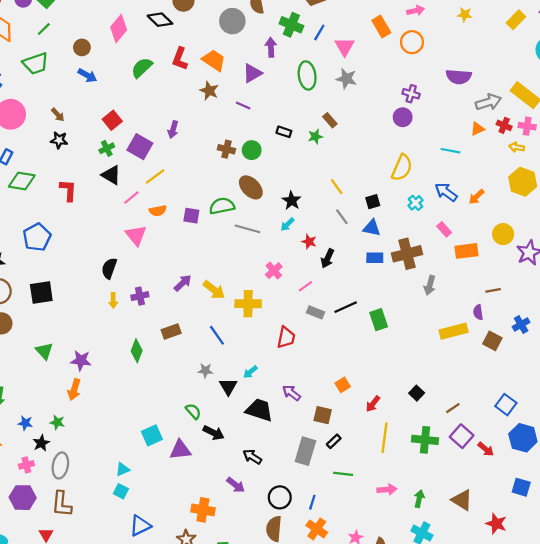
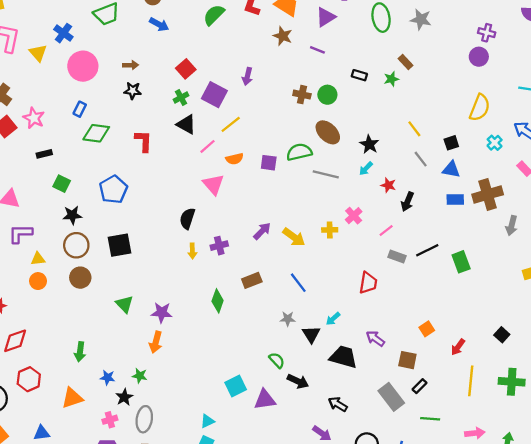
brown arrow: (58, 115) -> (131, 65), turned -48
yellow cross: (248, 304) -> (330, 230), moved, size x0.6
gray rectangle: (305, 451) -> (391, 397), turned -52

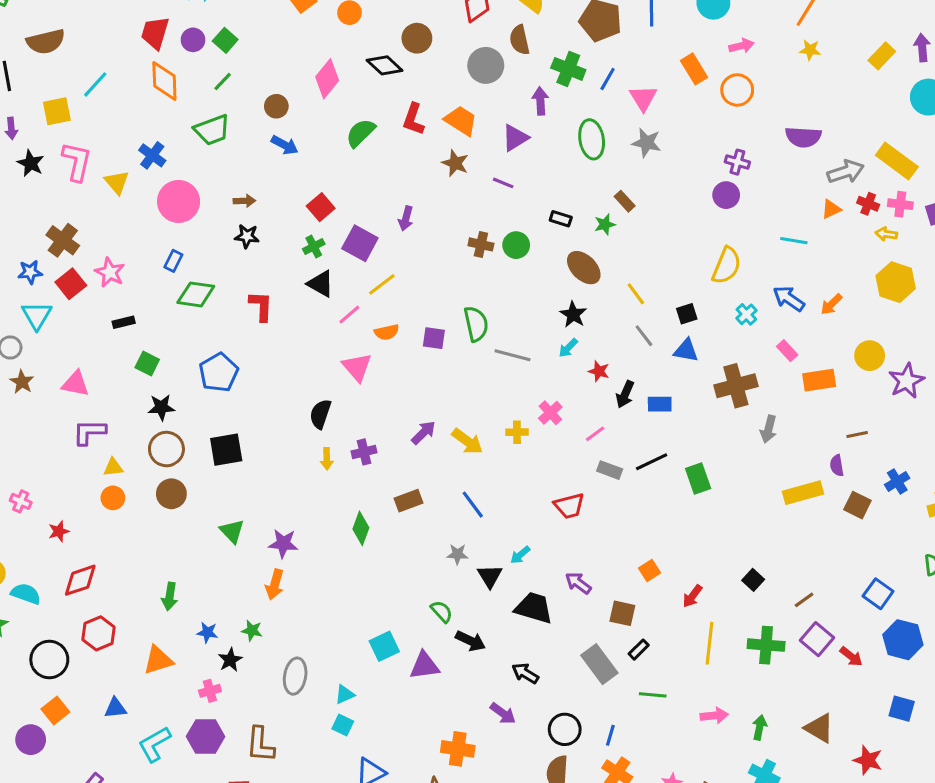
brown ellipse: (328, 132) -> (584, 268), moved
green semicircle: (299, 152) -> (476, 324), turned 90
blue rectangle: (455, 200) -> (660, 404), moved
red trapezoid: (368, 283) -> (569, 506), turned 65
gray ellipse: (144, 419) -> (295, 676), moved

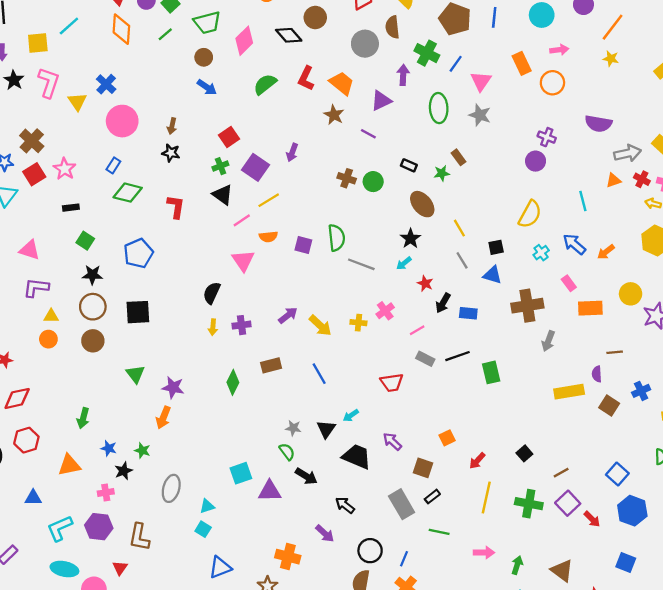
green trapezoid: (212, 130) -> (207, 23), moved
brown arrow: (244, 201) -> (172, 126), turned 98
cyan line: (794, 241) -> (583, 201), turned 60
gray star: (457, 554) -> (293, 428), moved

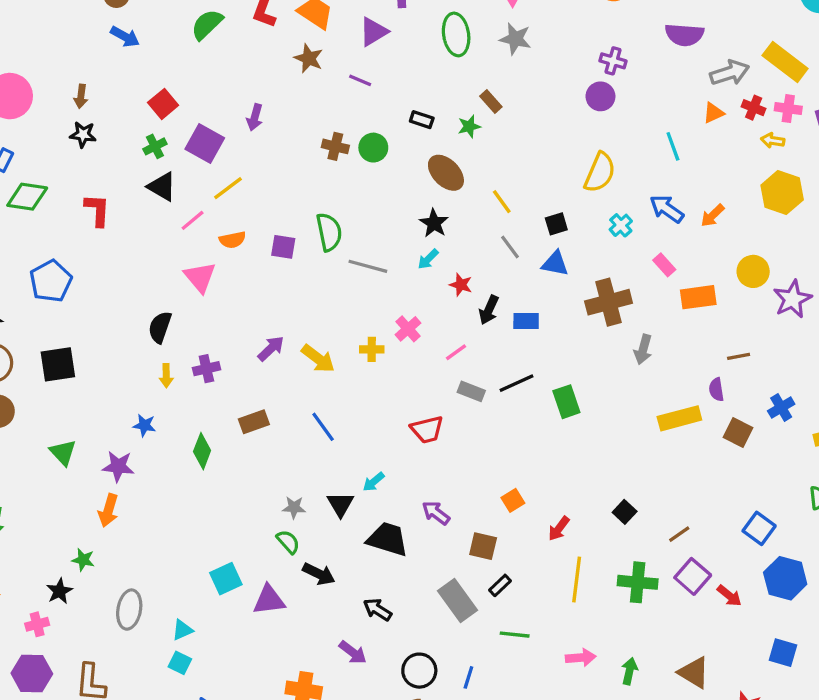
blue star: (109, 448) -> (144, 425), moved

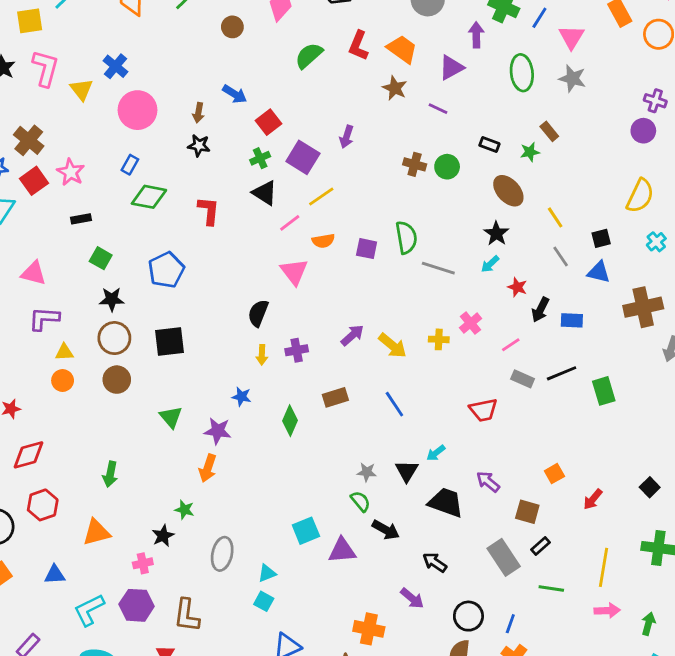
blue arrow: (125, 37) -> (235, 94), moved
yellow line: (577, 580) -> (604, 567), moved

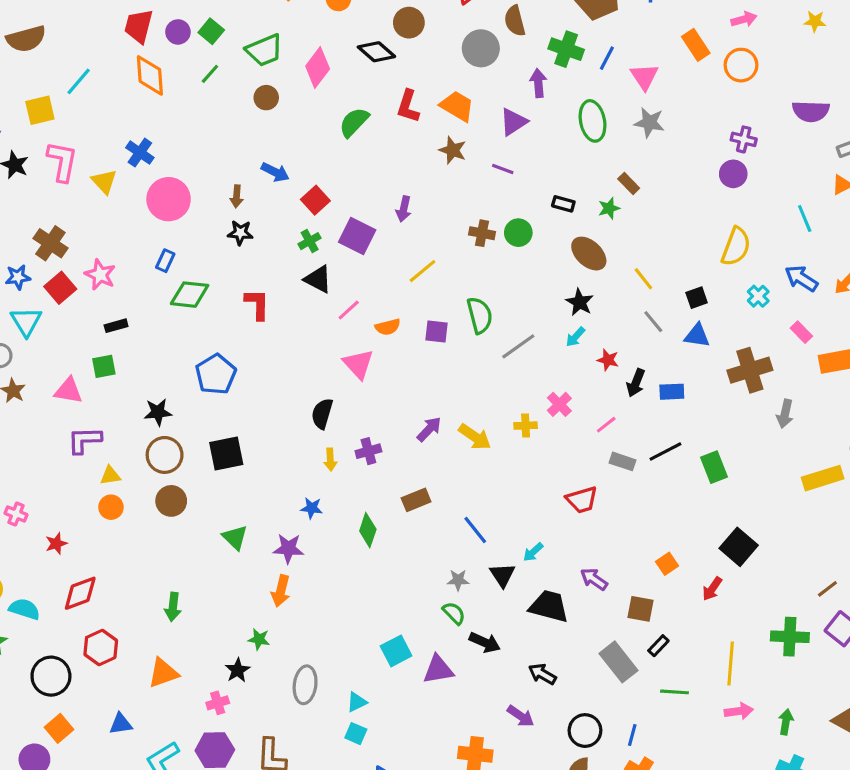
yellow line: (321, 196) -> (422, 271), moved
green square: (101, 258) -> (104, 366), moved, turned -35
gray line: (438, 268) -> (518, 346), turned -48
blue line: (394, 404) -> (475, 530), moved
black square: (650, 487) -> (739, 547), moved, size x1.6

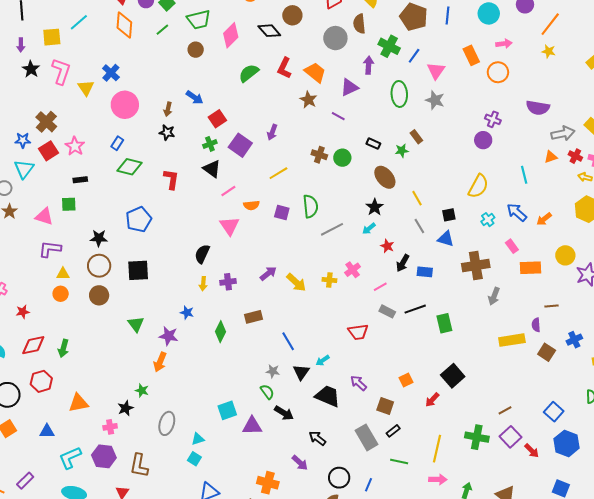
green arrow: (173, 607) -> (63, 348), moved

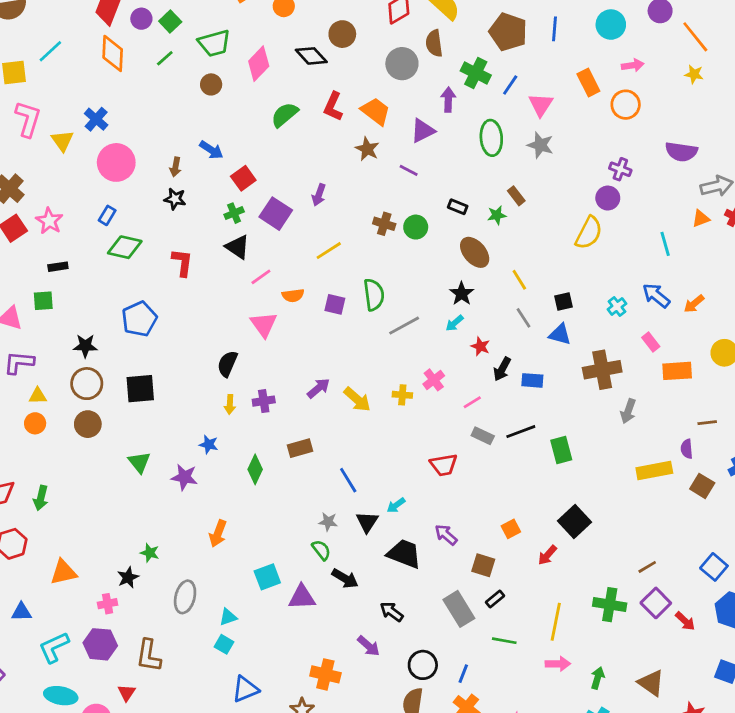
orange line: (550, 24) -> (695, 37), turned -75
yellow semicircle: (478, 186) -> (589, 233), moved
orange arrow: (160, 362) -> (218, 534), moved

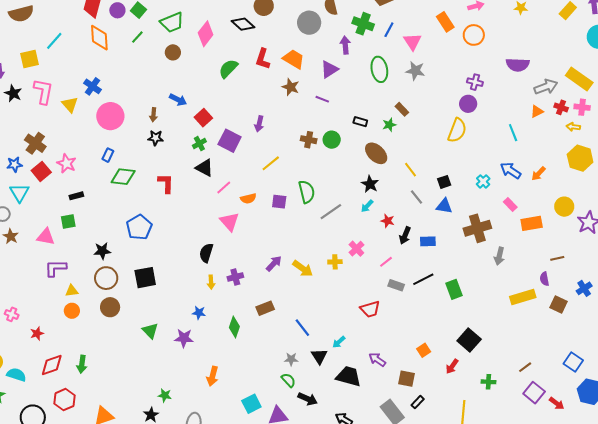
green cross: (610, 605) -> (488, 382), moved, size x0.6

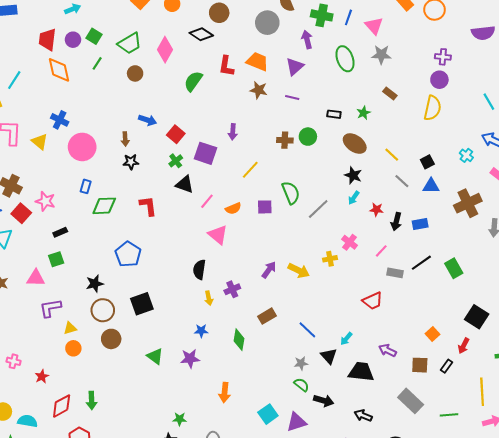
brown rectangle: (402, 109) -> (390, 94), moved
black rectangle: (418, 402) -> (446, 366), moved

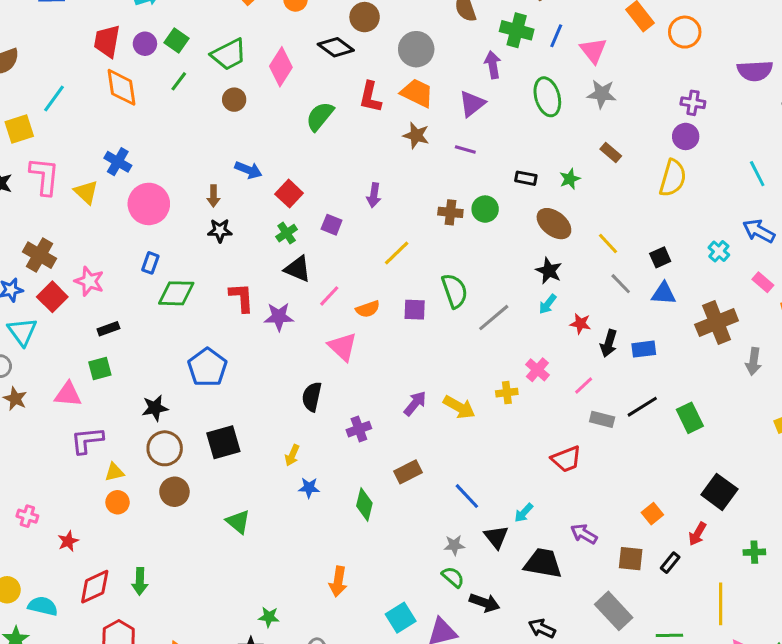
gray circle: (267, 23) -> (416, 49), moved
purple square: (206, 153) -> (332, 225), size x0.6
yellow arrow: (209, 298) -> (292, 455), moved, turned 32
purple star: (190, 359) -> (279, 317), moved

